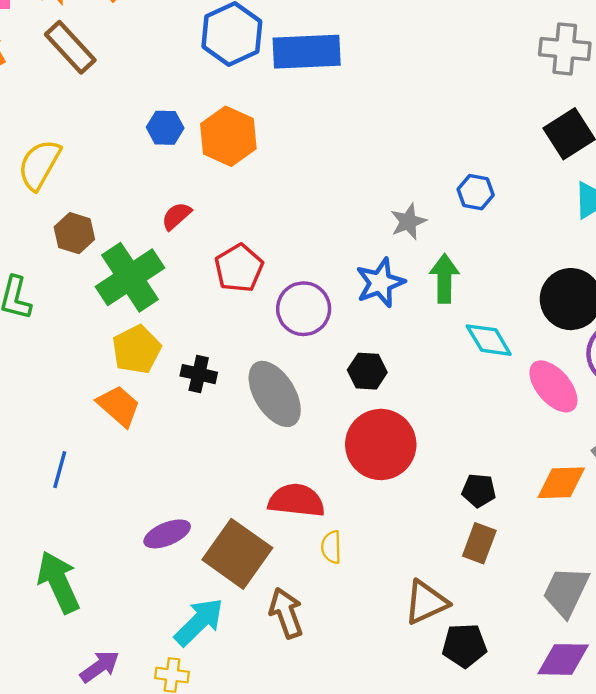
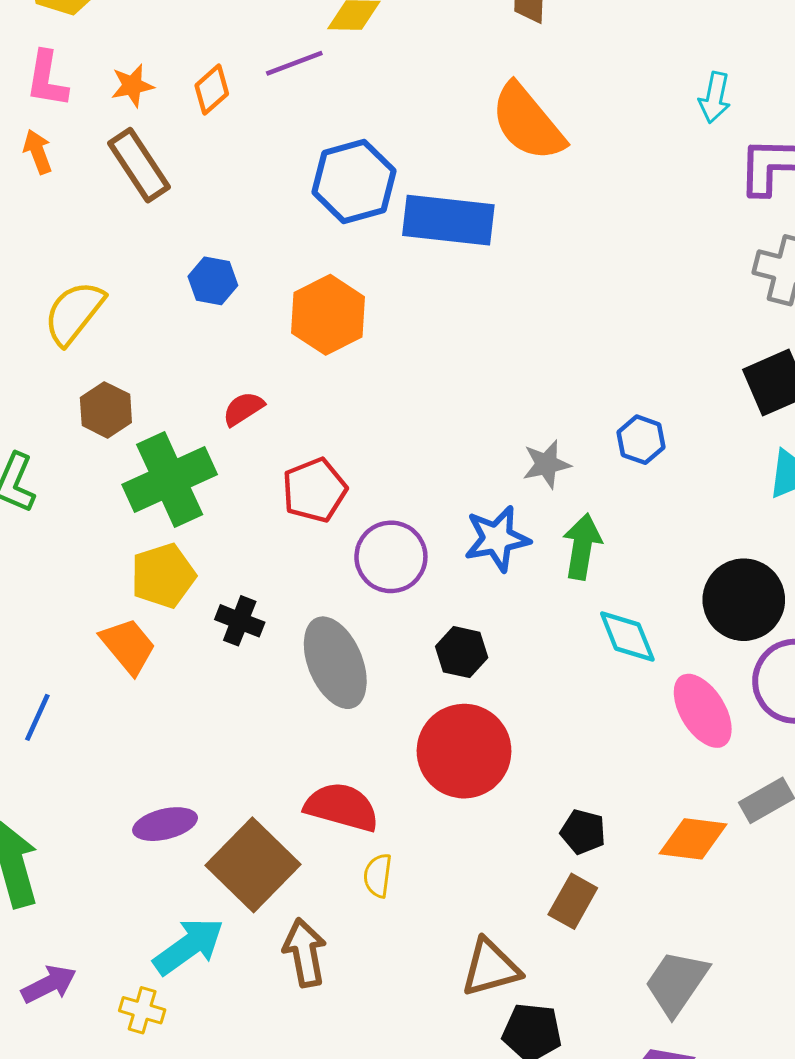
blue hexagon: (165, 128) -> (213, 281), moved

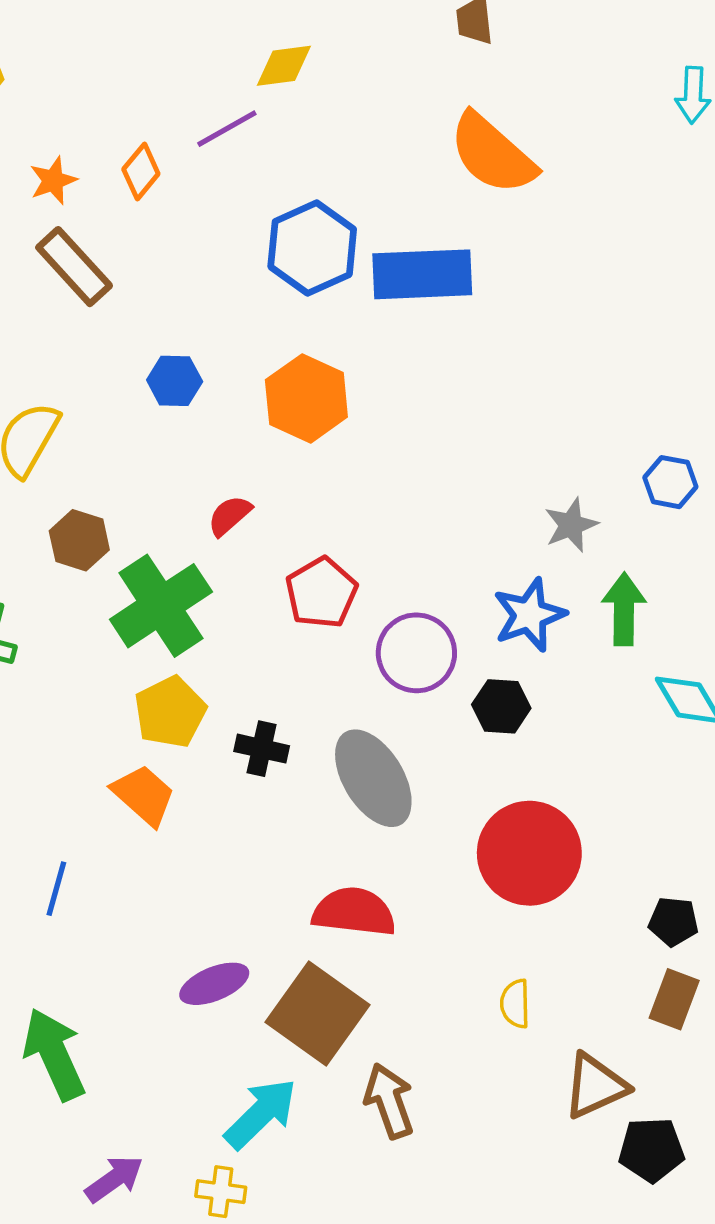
black hexagon: (462, 652) -> (501, 706), moved
red semicircle: (342, 807) -> (354, 912), moved
yellow semicircle: (378, 876) -> (515, 1004), moved

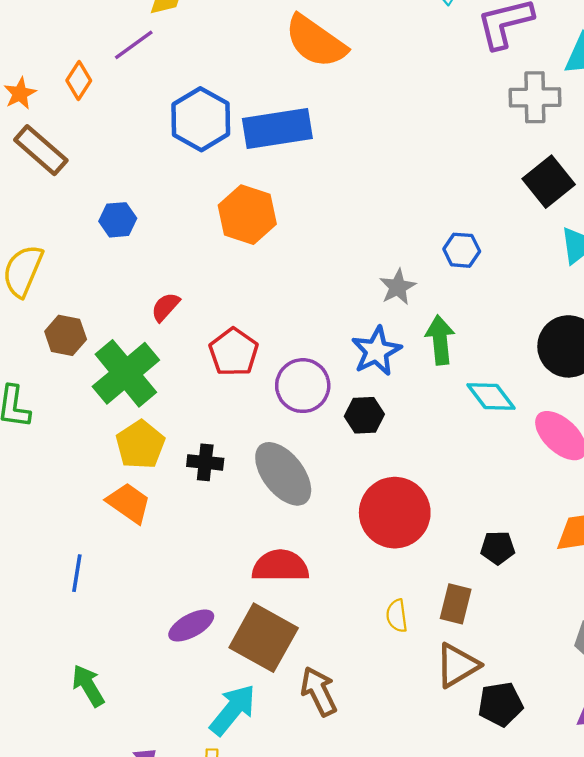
orange hexagon: (306, 398) -> (247, 215), moved
brown rectangle: (674, 999) -> (456, 604), moved
green arrow: (54, 1054) -> (88, 686), size x0.7

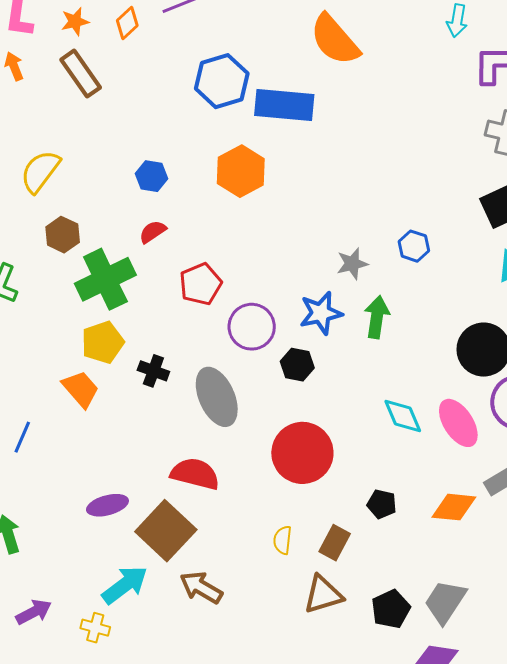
blue hexagon: (118, 220) -> (151, 176), moved
cyan diamond: (491, 396) -> (403, 416), moved
brown arrow: (319, 691) -> (201, 587), turned -48
black pentagon: (500, 704) -> (391, 609), moved, turned -30

